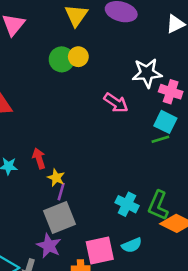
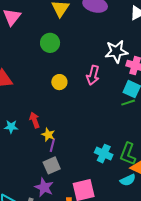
yellow circle: (78, 57) -> (59, 82), moved
pink arrow: (116, 103) -> (93, 75), turned 72
gray square: (59, 218) -> (52, 165), size x0.7
cyan semicircle: (132, 245) -> (128, 180), moved

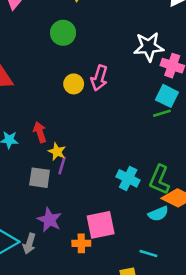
pink arrow: (93, 75) -> (99, 78), moved
gray square: (52, 165) -> (40, 178), moved, turned 30

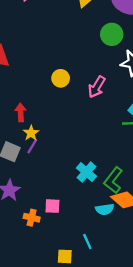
green circle: (63, 33) -> (112, 34), moved
pink arrow: (99, 78) -> (97, 87), moved
pink square: (101, 225) -> (52, 206), size x0.6
cyan line: (148, 254) -> (87, 242), turned 35

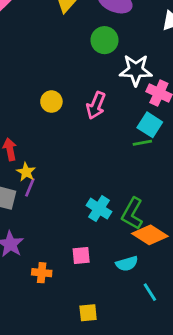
pink square: (52, 206) -> (81, 256), moved
cyan semicircle: (105, 209) -> (127, 264), moved
cyan line: (87, 242) -> (150, 292), moved

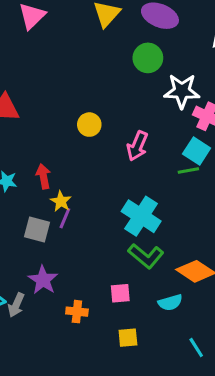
pink arrow: (96, 105) -> (137, 146), moved
cyan cross: (99, 209) -> (141, 216), moved, size x1.4
green L-shape: (132, 214) -> (146, 256), moved, turned -80
cyan line: (150, 292) -> (196, 348), moved
yellow square: (88, 313) -> (128, 338), moved

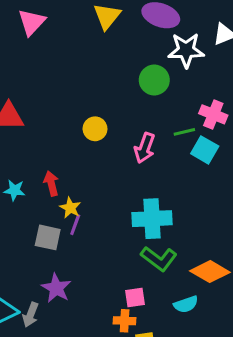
green circle: (148, 58) -> (154, 80), moved
white star: (182, 91) -> (186, 50), moved
green line: (188, 171) -> (184, 132), moved
cyan cross: (141, 216) -> (152, 219), turned -33
orange cross: (77, 312) -> (125, 321), moved

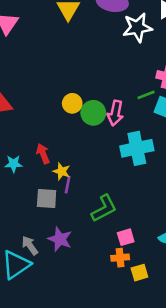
green circle: (154, 80) -> (93, 113), moved
cyan cross: (152, 219) -> (137, 148), moved
green L-shape: (159, 259) -> (104, 208), moved, turned -56
gray arrow: (31, 315) -> (30, 245), moved, turned 132

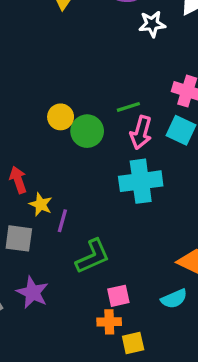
white star: (137, 28) -> (152, 24), size x0.7
green line: (146, 95) -> (128, 107), moved
pink arrow: (115, 113) -> (141, 133), moved
purple line: (68, 185) -> (62, 221), moved

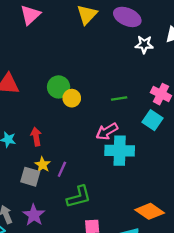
green circle: (87, 131) -> (59, 87), moved
pink arrow: (141, 133) -> (107, 131), moved, turned 35
yellow star: (41, 204) -> (42, 165), moved

